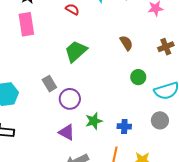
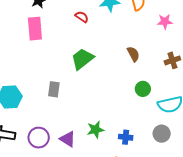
gray rectangle: (49, 84) -> (54, 89), turned 35
purple circle: (70, 99) -> (39, 138), moved

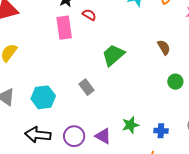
red semicircle: (82, 17) -> (89, 15), moved
gray rectangle: (54, 89) -> (87, 87), turned -42

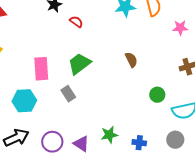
pink rectangle: (64, 28) -> (41, 69), moved
brown semicircle: (164, 47) -> (131, 60), moved
green trapezoid: (113, 55) -> (79, 64), moved
black arrow: (38, 135) -> (16, 138), turned 145

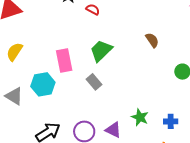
cyan hexagon: (24, 101) -> (43, 84), moved
green star: (109, 135) -> (140, 117), turned -30

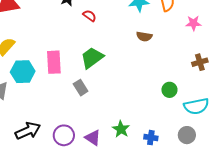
brown semicircle: (152, 40) -> (144, 36), moved, turned 126
cyan hexagon: (43, 84) -> (23, 72), moved

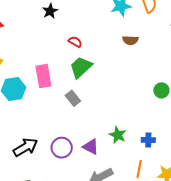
red semicircle: (90, 16) -> (75, 42), moved

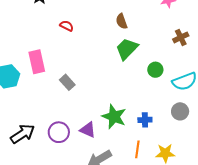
brown semicircle: (130, 40) -> (122, 21), turned 70
green trapezoid: (81, 67) -> (127, 49), moved
green star: (118, 135) -> (114, 117), size x1.4

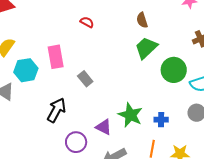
green circle: (155, 70) -> (174, 70), size x1.6
purple circle: (59, 132) -> (76, 142), moved
black arrow: (23, 134) -> (56, 110), moved, turned -30

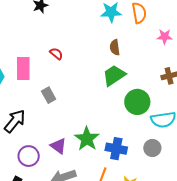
red semicircle: (87, 22) -> (56, 54), moved
blue cross: (161, 120) -> (116, 149), size x1.5

